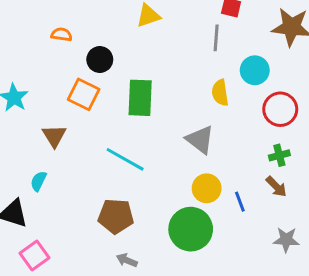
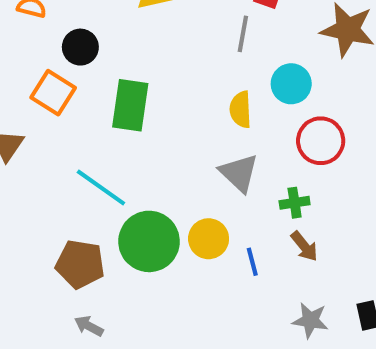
gray triangle: (200, 140) -> (239, 173), moved
green cross: (279, 155) -> (295, 203), moved
green circle: (191, 229) -> (149, 241), moved

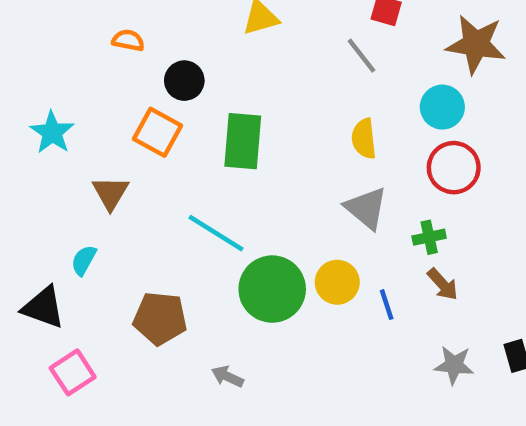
gray line: (243, 34) -> (361, 56), turned -45
cyan circle: (291, 84) -> (442, 107), moved
brown pentagon: (80, 264) -> (160, 318), moved
gray arrow: (89, 326) -> (227, 377), moved

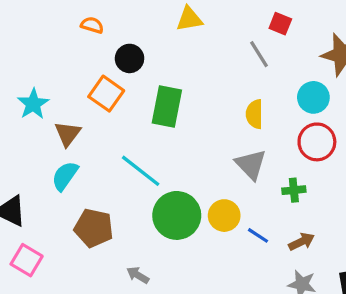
cyan star: (52, 132) -> (33, 104), moved
cyan semicircle: (84, 260) -> (65, 176), moved, size x1.4
brown arrow: (443, 284) -> (302, 242), moved, turned -80
blue line: (387, 305) -> (258, 235), turned -45
pink square: (73, 372) -> (27, 260), turned -32

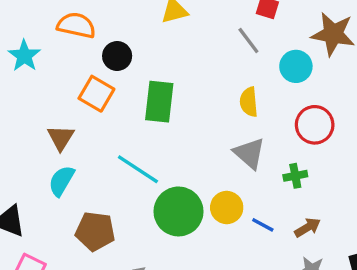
orange semicircle: (92, 25) -> (76, 25), size x1.6
cyan circle: (313, 97) -> (296, 66), moved
cyan star: (33, 104) -> (24, 56), moved

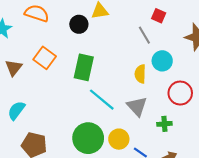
black circle: (117, 56) -> (79, 24), moved
cyan circle: (296, 66) -> (162, 61), moved
brown triangle: (61, 138) -> (14, 68), moved
cyan line: (138, 169) -> (102, 100), moved

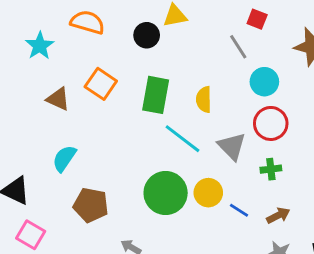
brown triangle: (14, 68) -> (58, 99), turned -42
yellow semicircle: (140, 74) -> (204, 99), moved
red circle: (180, 93) -> (271, 123), moved

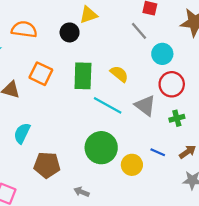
yellow semicircle: (204, 99) -> (119, 74), turned 138
yellow circle: (208, 193) -> (132, 165), moved

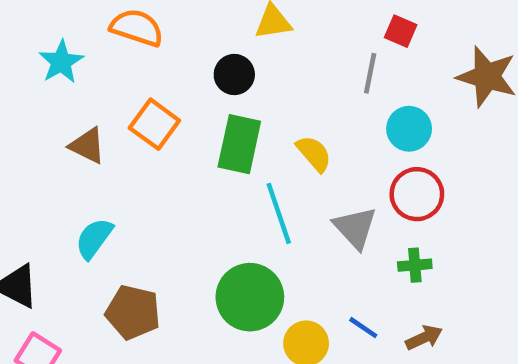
gray line: (139, 31) -> (370, 73), turned 42
black circle: (70, 32) -> (234, 75), moved
cyan line: (108, 105) -> (279, 213), turned 32

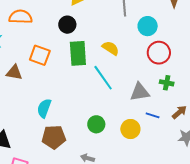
gray triangle: (355, 228) -> (140, 92), moved, turned -40
cyan semicircle: (94, 238) -> (44, 108), moved
green cross: (415, 265) -> (167, 83), turned 32
green circle: (250, 297) -> (96, 124), moved, size x0.6

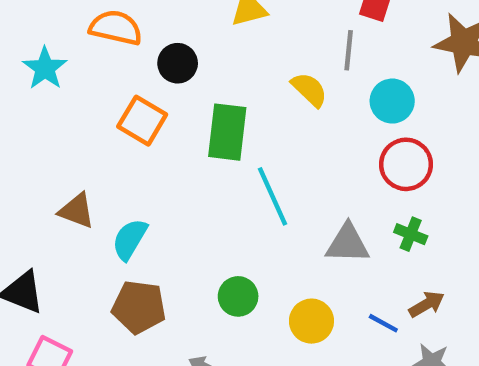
black circle: (67, 25) -> (178, 63), moved
yellow semicircle: (111, 48) -> (309, 90), moved
brown triangle: (14, 72) -> (77, 211), moved
blue line: (153, 115) -> (383, 323), moved

